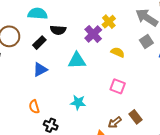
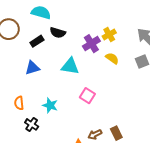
yellow semicircle: (118, 52) -> (112, 58), moved
pink square: (118, 86) -> (87, 96), moved
cyan star: (78, 102) -> (50, 105), moved

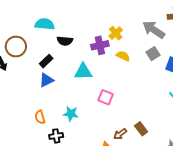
black rectangle: (37, 41) -> (46, 61), moved
purple cross: (91, 44) -> (100, 45), turned 30
black cross: (32, 124) -> (56, 136), turned -32

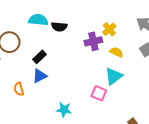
black semicircle: (65, 41) -> (59, 27), moved
cyan triangle: (83, 72) -> (114, 76), moved, turned -36
orange semicircle: (40, 117) -> (19, 89), moved

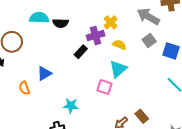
black rectangle: (40, 57) -> (81, 52), moved

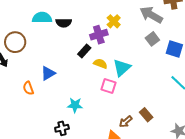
yellow semicircle: (119, 45) -> (100, 64), moved

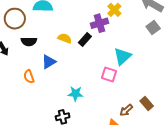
black semicircle: (64, 23) -> (29, 41), moved
brown circle: (15, 42) -> (15, 19), moved
yellow semicircle: (100, 64) -> (65, 38), moved

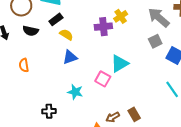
black rectangle: (85, 40) -> (56, 19), moved
blue triangle: (49, 62) -> (70, 57), moved
cyan star: (76, 94) -> (75, 92), moved

